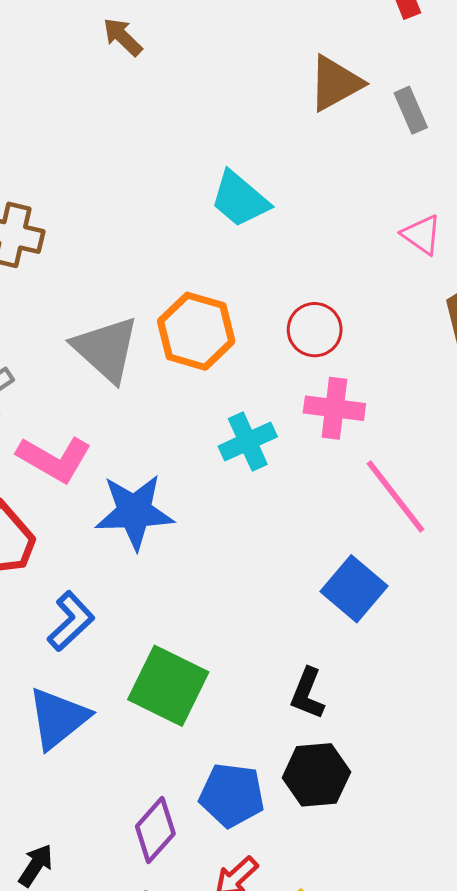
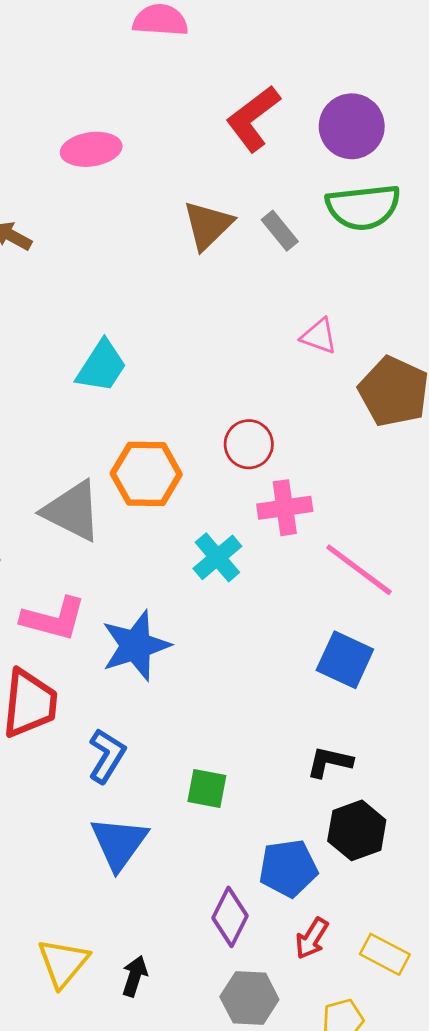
cyan trapezoid: (240, 199) -> (101, 366), moved, turned -82
green square: (168, 686) -> (207, 789), size x0.6
black L-shape: (307, 694) -> (330, 762), turned 96

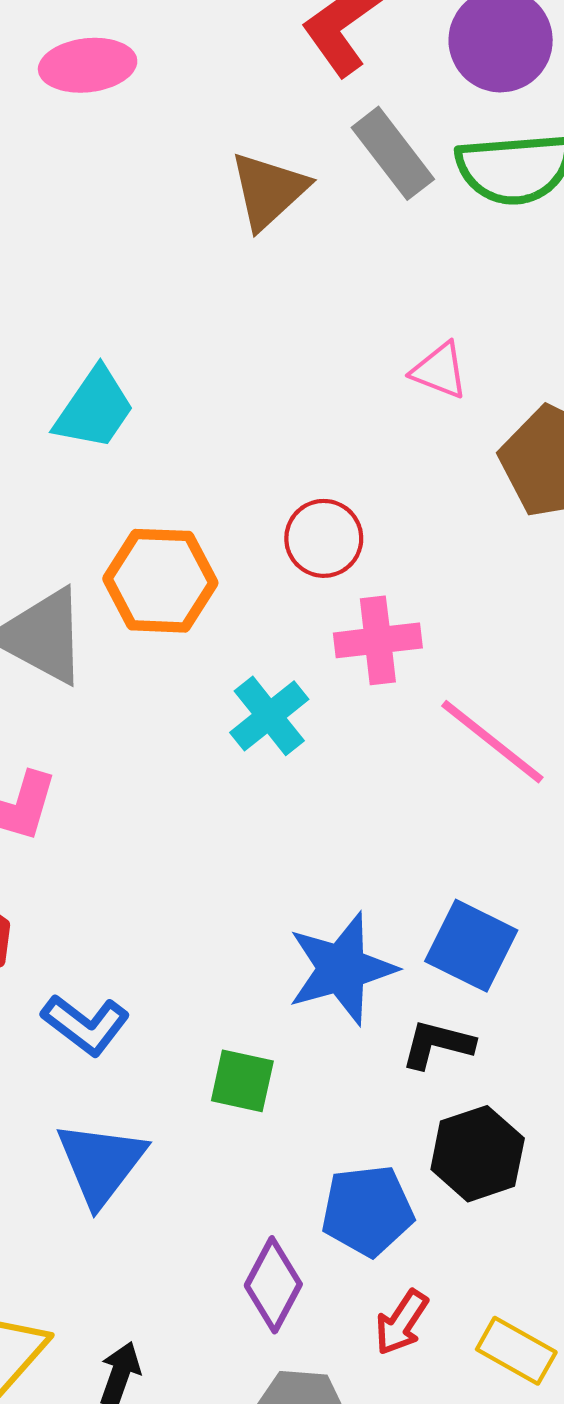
gray rectangle: (280, 231) -> (393, 153), moved, size x1.4
blue star: (136, 646) -> (342, 969), moved
blue square: (345, 660) -> (471, 946), moved
blue L-shape: (107, 756) -> (86, 1025), turned 94

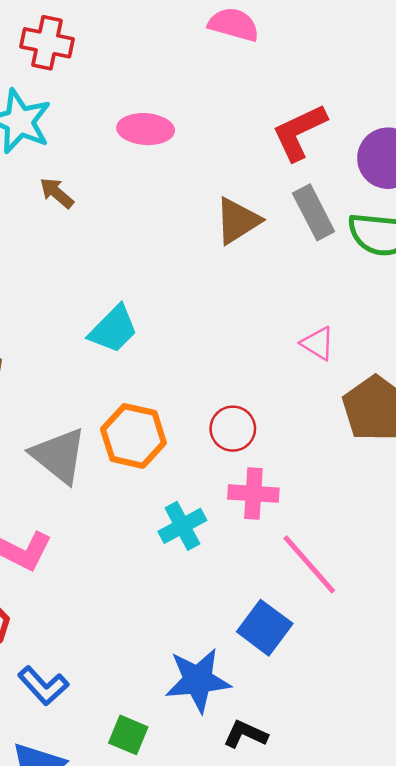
blue square: (471, 946) -> (265, 628), moved

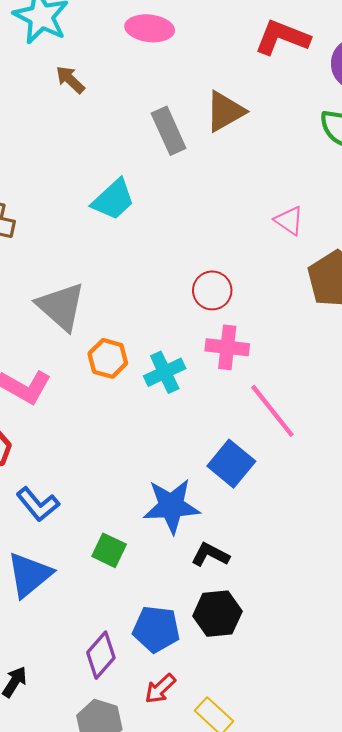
red L-shape: (299, 132) -> (282, 37), turned 44
gray rectangle: (314, 212) -> (169, 131), moved
orange hexagon: (133, 436) -> (108, 358), moved, size x0.7

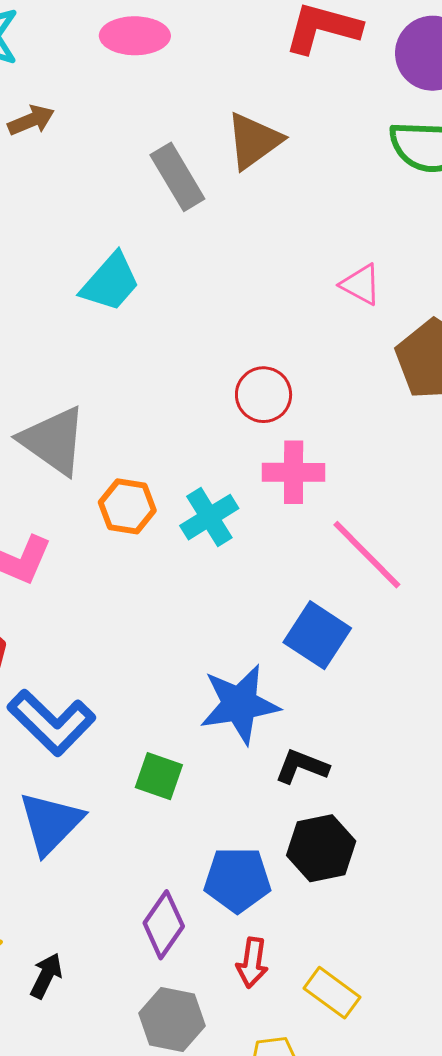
brown arrow: (70, 80) -> (31, 120), turned 120
blue L-shape: (38, 504) -> (51, 722), size x1.4
red arrow: (160, 689) -> (252, 963), turned -32

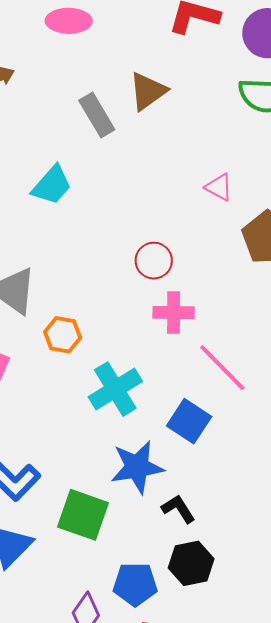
cyan cross: (209, 517) -> (115, 389), moved, size x1.4
black L-shape: (302, 767) -> (178, 509), turned 36
green square: (159, 776) -> (83, 515), size x1.6

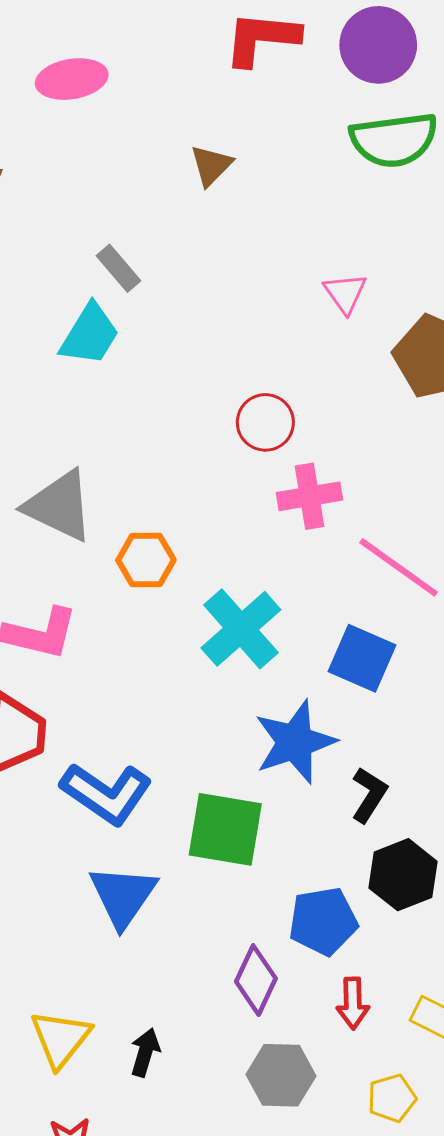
brown triangle: (148, 91) -> (211, 165), size x0.7
gray rectangle: (97, 115) -> (118, 268), moved, size x0.7
pink triangle: (219, 187) -> (345, 293), turned 36
black L-shape: (178, 509) -> (369, 795), turned 75

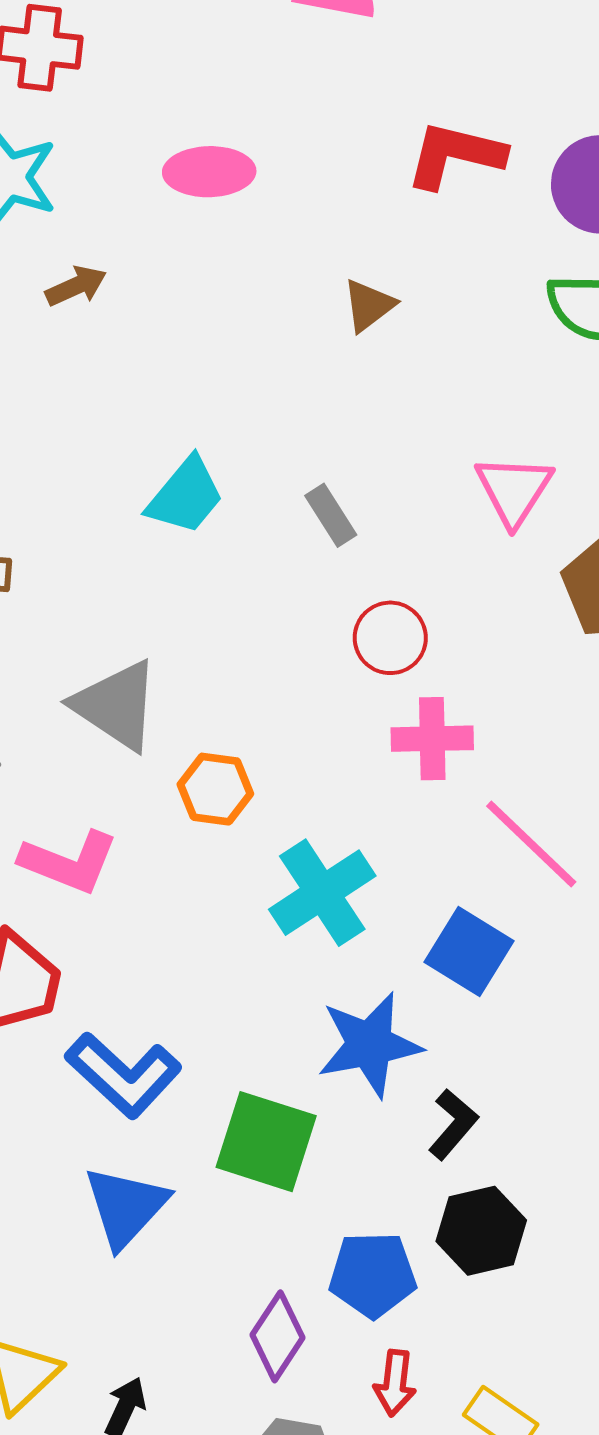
gray rectangle: (118, 268) -> (331, 515), moved
pink triangle: (345, 293) -> (514, 490), size x1.4

